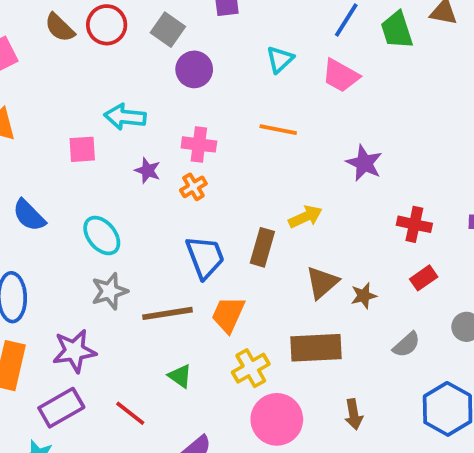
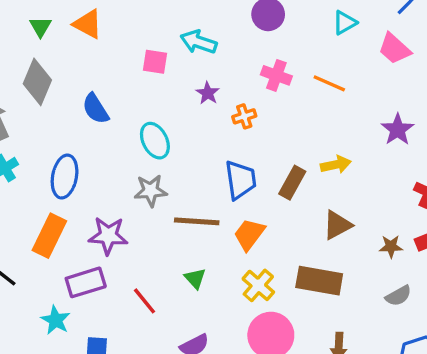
pink cross: (199, 144) -> (276, 75), moved
brown star: (364, 296) -> (391, 246), moved
yellow cross: (251, 368) -> (258, 285), turned -32

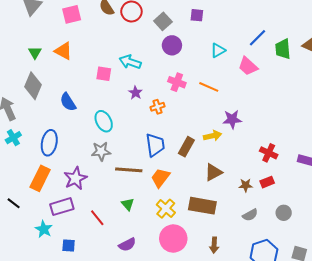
purple star: (398, 130) -> (232, 119), moved, turned 30
purple star: (108, 236) -> (75, 178), turned -30

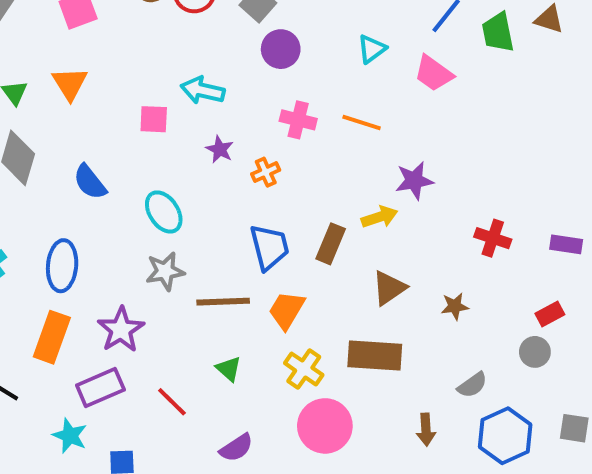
orange triangle: (63, 51) -> (70, 84), turned 36
red rectangle: (267, 182) -> (550, 314), moved
gray semicircle: (250, 215) -> (472, 385), moved
brown arrow: (214, 245) -> (426, 430), moved

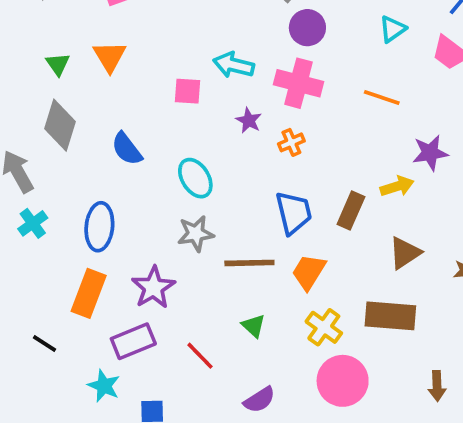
pink cross: (298, 120) -> (298, 83), moved, size x1.4

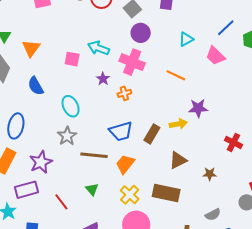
orange triangle: (110, 56) -> (31, 48), moved
blue trapezoid: (294, 213) -> (121, 131), turned 80
gray star: (196, 234) -> (67, 136), turned -30

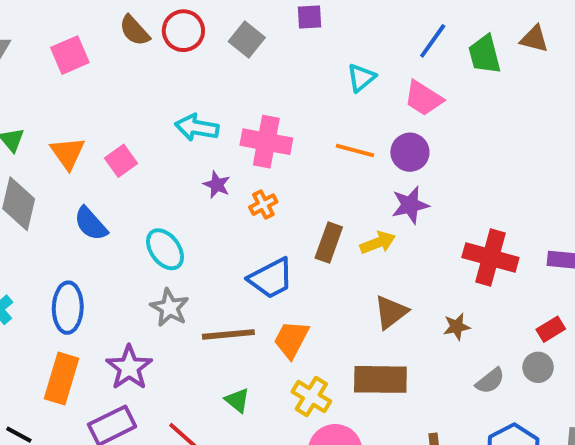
purple circle: (141, 33) -> (410, 152), moved
pink square: (72, 59) -> (121, 161), moved, turned -35
brown rectangle: (152, 134) -> (329, 243), moved
red cross: (233, 142) -> (490, 258), size x1.5
gray semicircle: (213, 215) -> (490, 381), moved

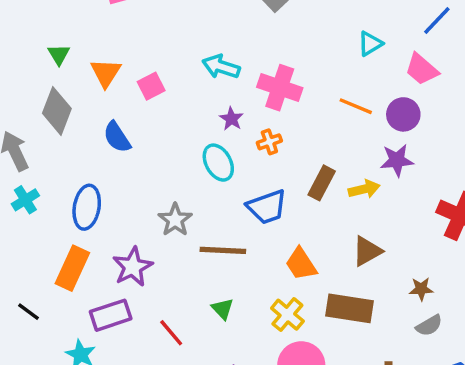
cyan ellipse: (165, 249) -> (218, 163), moved
brown star: (457, 327) -> (421, 289), moved
orange trapezoid: (291, 339) -> (301, 264), moved, turned -69
gray semicircle: (490, 381) -> (429, 325), moved

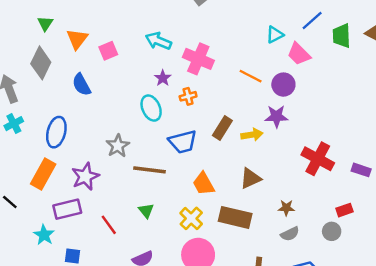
cyan triangle: (370, 44) -> (275, 35), moved

